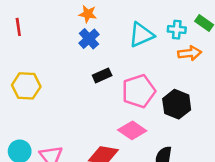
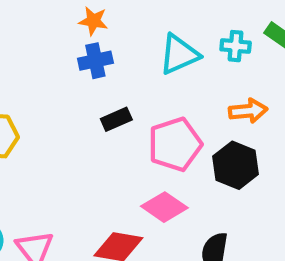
blue cross: (89, 39) -> (95, 61), turned 30
orange arrow: (190, 53) -> (248, 111), moved

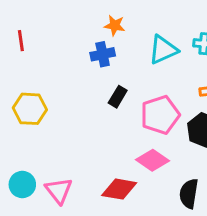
orange star: (93, 21) -> (115, 26), moved
black rectangle: (116, 119) -> (118, 97), turned -35

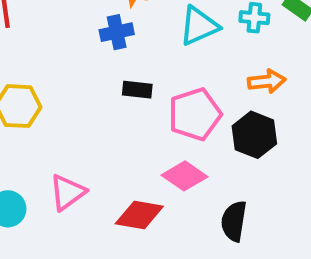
black rectangle: (118, 97) -> (137, 90), turned 65
pink triangle: (59, 191) -> (67, 192), moved, turned 32

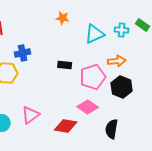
blue cross: (117, 32) -> (23, 53), moved
orange arrow: (267, 81) -> (117, 61), moved

